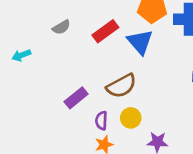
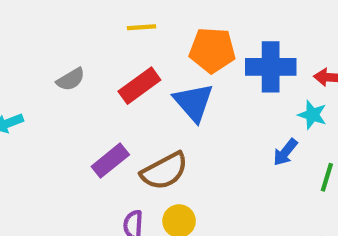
purple rectangle: (76, 98) -> (110, 161), moved

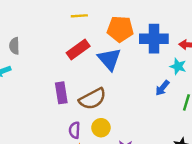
gray semicircle: (71, 79) -> (14, 46), moved, turned 119
purple rectangle: (110, 161) -> (61, 93), turned -60

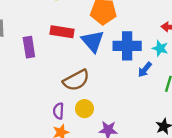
blue cross: (154, 39) -> (127, 46), moved
red rectangle: (78, 50) -> (62, 32), turned 45
purple rectangle: (61, 93) -> (29, 47), moved

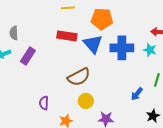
purple rectangle: (29, 47) -> (28, 56), moved, turned 42
blue arrow: (145, 70) -> (137, 94), moved
purple semicircle: (58, 111) -> (44, 103), moved

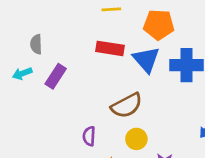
purple semicircle: (44, 103) -> (89, 136), moved

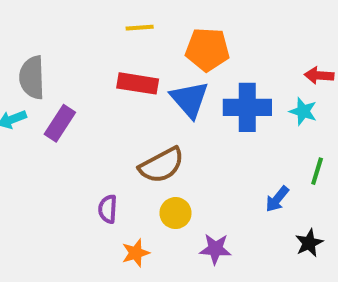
gray semicircle: (36, 44) -> (32, 77), size x1.5

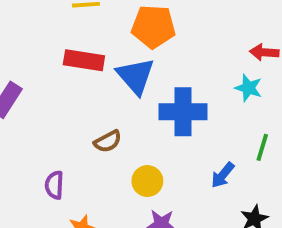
blue cross: (247, 107) -> (183, 112), moved
brown semicircle: (162, 165) -> (108, 141), size x0.6
yellow circle: (175, 213) -> (147, 181), moved

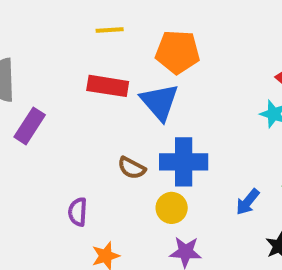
blue cross: (183, 112) -> (184, 162), moved
brown semicircle: (108, 141) -> (132, 168), turned 56

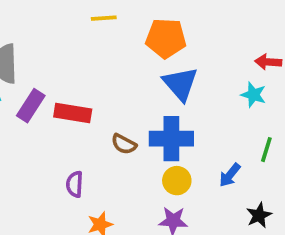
red rectangle: (108, 86) -> (73, 113), moved
blue triangle: (160, 102) -> (180, 84), moved
yellow circle: (172, 208) -> (177, 181), moved

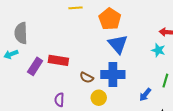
orange pentagon: (166, 38) -> (110, 19), turned 30
purple rectangle: (31, 106) -> (35, 66), moved
yellow circle: (177, 181) -> (99, 98), moved

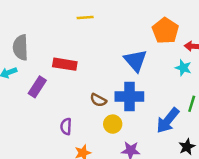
orange pentagon: (110, 19) -> (165, 31), moved
red rectangle: (58, 60) -> (65, 64), moved
blue arrow: (145, 95) -> (168, 120), size x1.6

